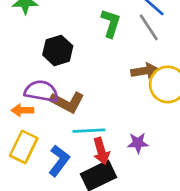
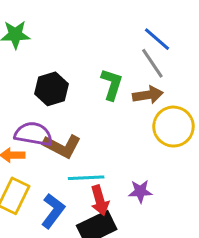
green L-shape: (111, 23) -> (112, 84), moved
brown arrow: (145, 71) -> (148, 95), moved

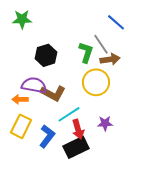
gray line: (152, 63) -> (101, 44), moved
yellow circle: (173, 127) -> (96, 82), moved
cyan line: (86, 178) -> (69, 114), turned -30

